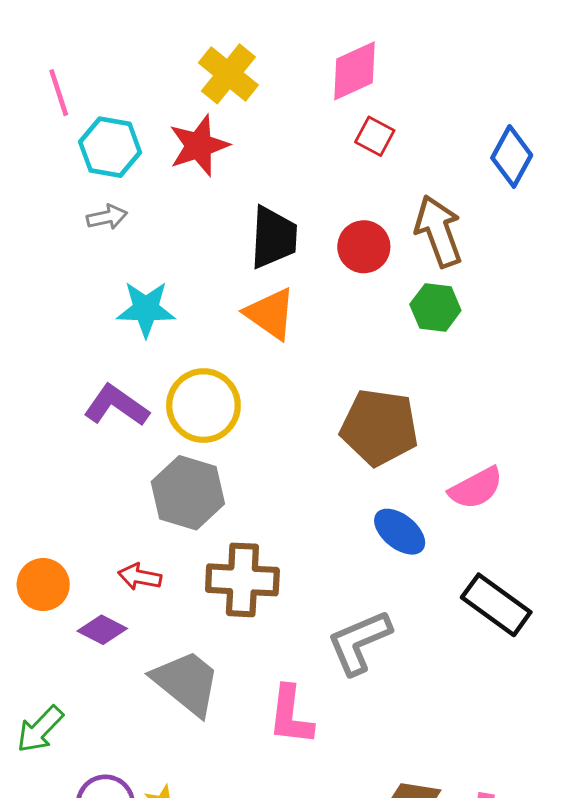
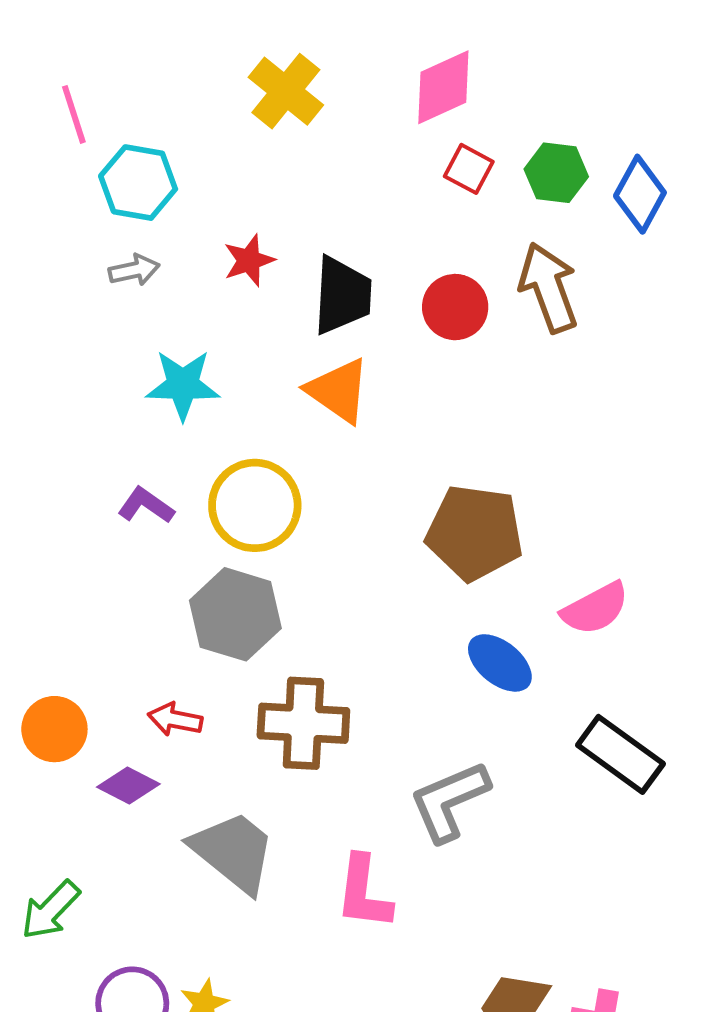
red star: (199, 146) -> (249, 260), moved, size x0.7
green hexagon: (435, 307) -> (556, 173), moved
purple L-shape: (116, 406) -> (146, 505), size x0.7

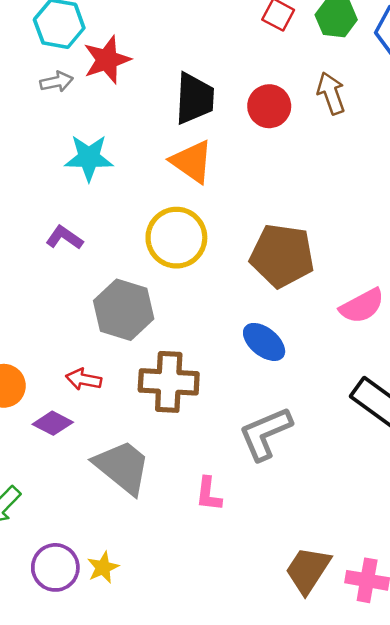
red star: (249, 260) -> (107, 60), moved, size x1.4
brown arrow: (549, 288) -> (331, 93), size x0.7
yellow circle: (255, 505) -> (176, 238), moved
blue ellipse: (500, 663) -> (264, 342), moved
pink L-shape: (364, 892) -> (209, 494), size x0.7

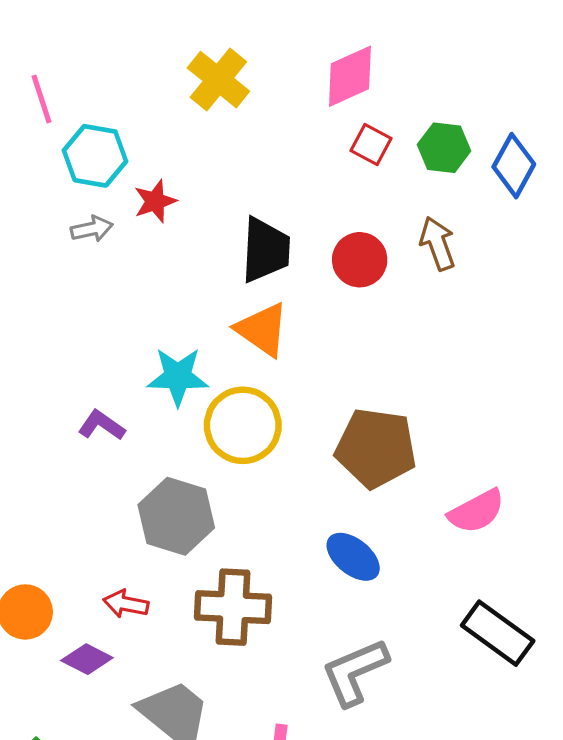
red star: (107, 60) -> (155, 201), size x0.7
cyan star: (89, 158) -> (178, 377), moved

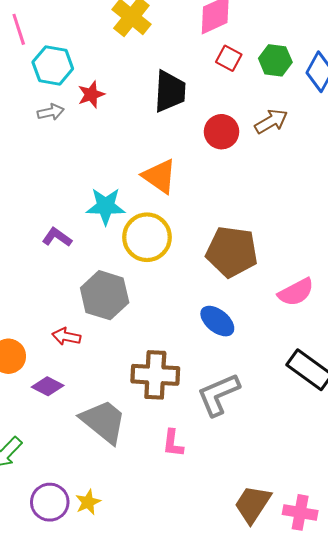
brown arrow: (438, 243) -> (271, 121), turned 80
black trapezoid: (265, 250) -> (170, 91), moved
red arrow: (126, 604) -> (66, 337), moved
brown cross: (233, 607) -> (155, 375), moved

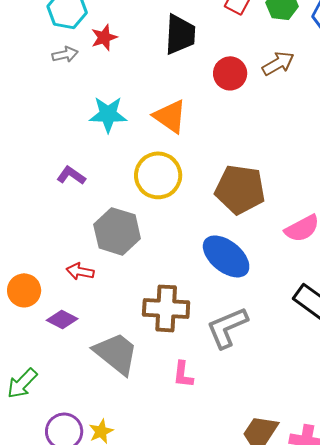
cyan star: (106, 206) -> (108, 114), moved
blue ellipse: (217, 321) -> (226, 256), size x1.4

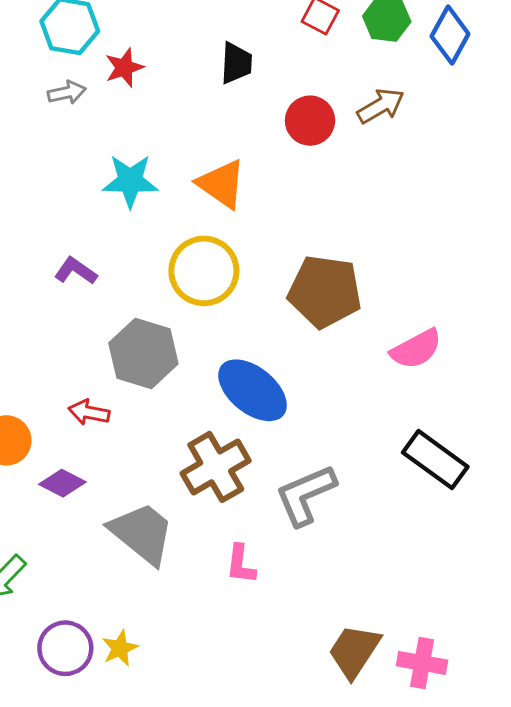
black trapezoid: (180, 34) -> (236, 63), size x0.7
blue ellipse: (226, 256) -> (253, 390), moved
brown cross: (166, 308) -> (216, 467), turned -33

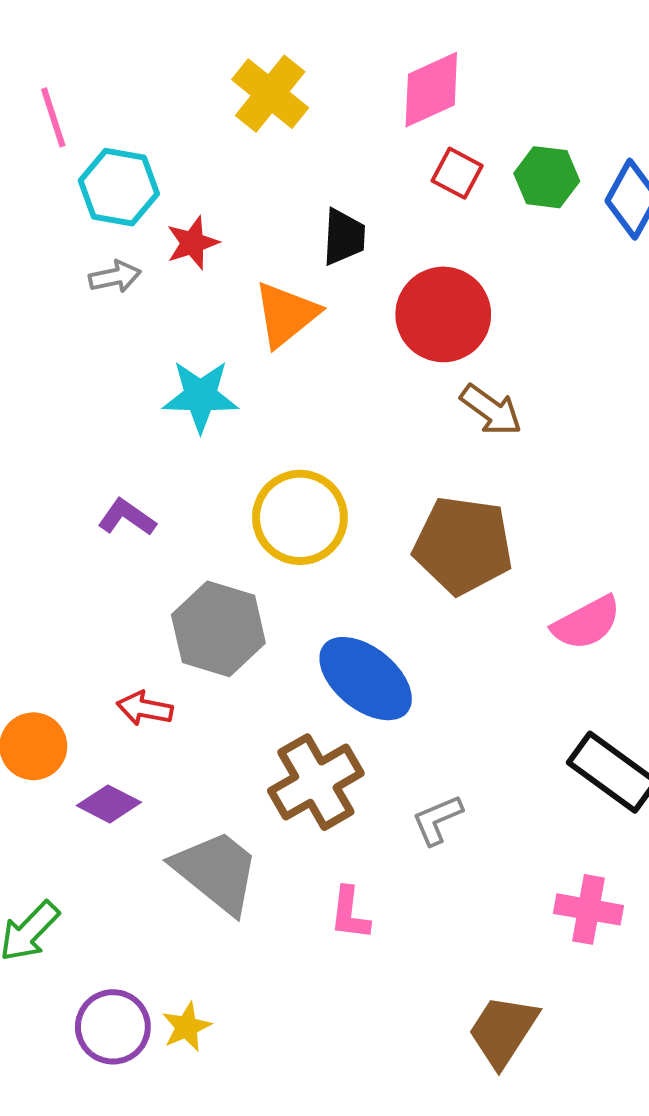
brown arrow: (381, 106) -> (491, 410), moved, turned 66
red circle: (310, 121) -> (443, 314), size x1.4
orange triangle: (222, 184) -> (286, 314), moved, turned 46
gray L-shape: (306, 495) -> (437, 820), size x0.6
pink cross: (422, 663) -> (588, 909), moved

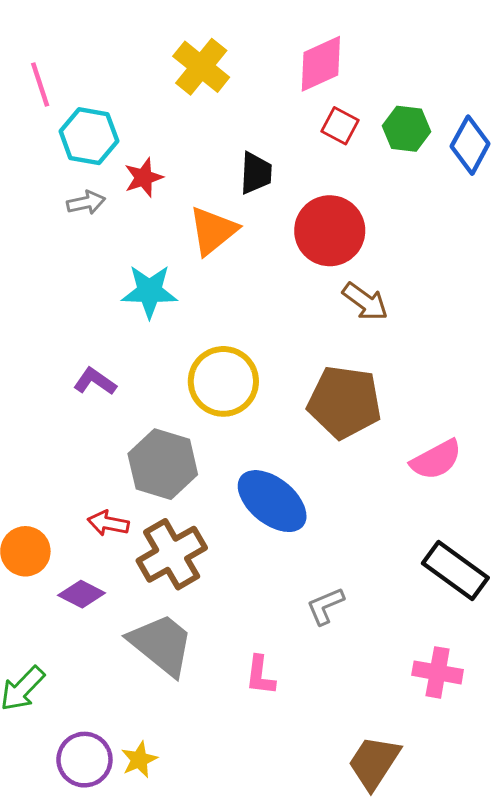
brown cross: (316, 782) -> (172, 554), moved

